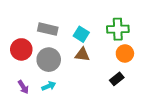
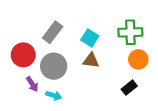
gray rectangle: (48, 29) -> (53, 32), turned -66
cyan arrow: (49, 86) -> (54, 95), turned 40
purple arrow: (23, 87) -> (32, 84), moved

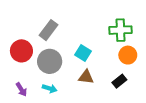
cyan square: (90, 38) -> (83, 53), moved
brown triangle: (91, 61) -> (86, 77), moved
purple arrow: (32, 84) -> (21, 89), moved

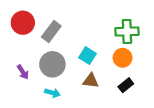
red circle: (21, 51) -> (23, 23), moved
orange circle: (128, 55) -> (123, 58), moved
purple arrow: (21, 89) -> (23, 72), moved

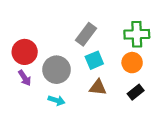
red circle: (23, 23) -> (25, 52), moved
gray rectangle: (51, 31) -> (86, 34), moved
cyan square: (87, 56) -> (94, 60), turned 35

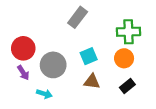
gray rectangle: (86, 34) -> (78, 17), moved
cyan arrow: (57, 100) -> (44, 94), moved

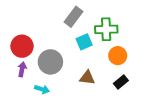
green cross: (128, 32) -> (106, 29), moved
cyan square: (89, 56) -> (84, 42), moved
purple arrow: (23, 73) -> (22, 69), turned -136

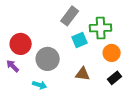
purple arrow: (22, 69) -> (13, 66), moved, turned -56

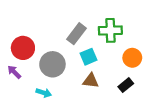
gray rectangle: (70, 16) -> (77, 34), moved
cyan square: (80, 40) -> (89, 57), moved
orange circle: (112, 53) -> (132, 58), moved

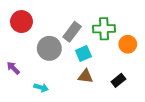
red circle: (23, 48) -> (21, 22), moved
orange circle: (132, 58) -> (128, 44), moved
gray circle: (52, 64) -> (49, 48), moved

